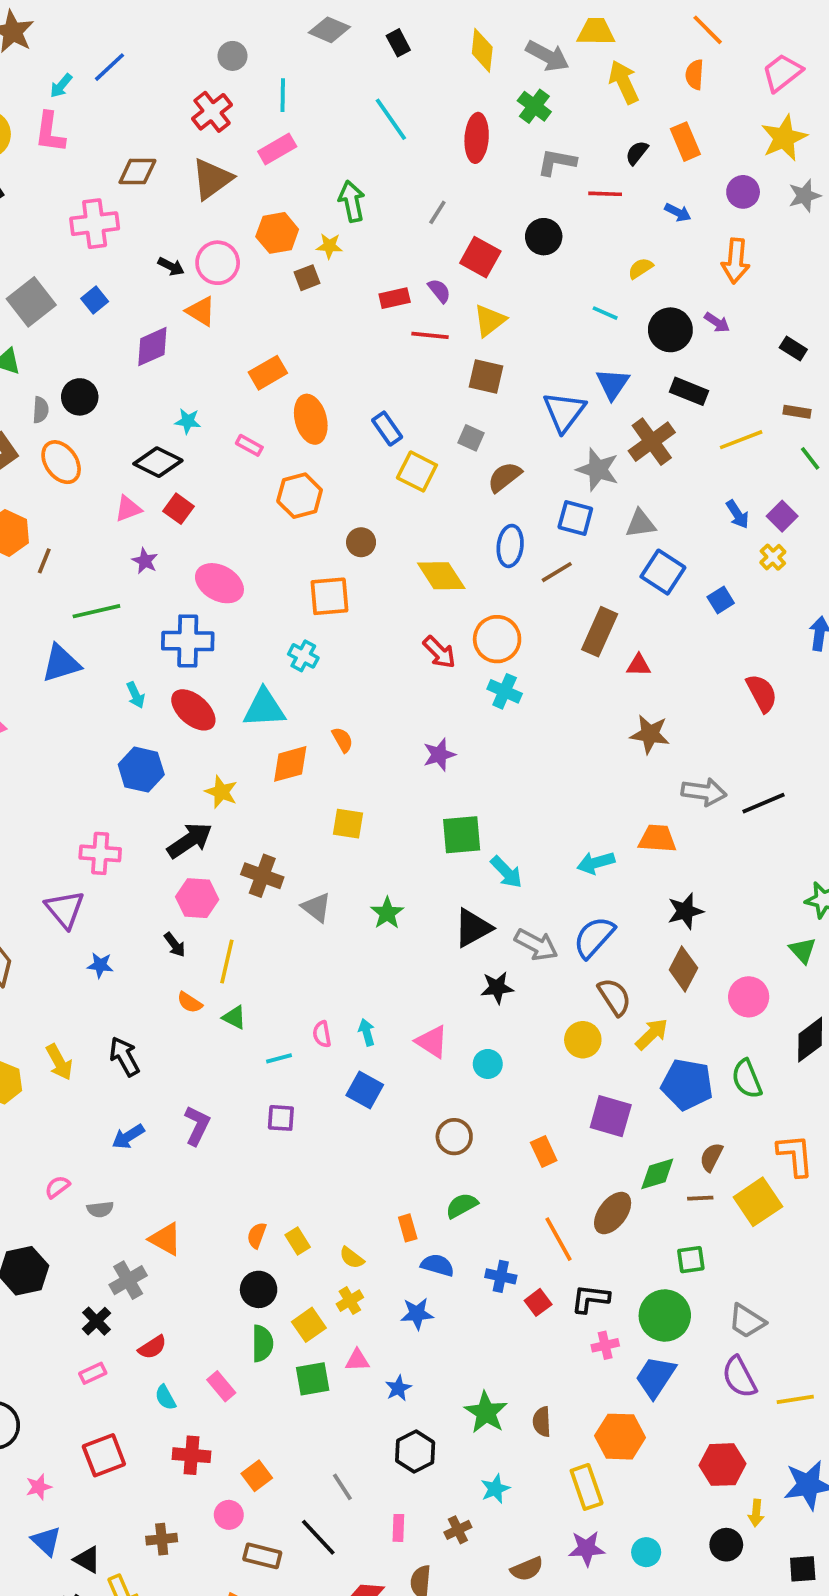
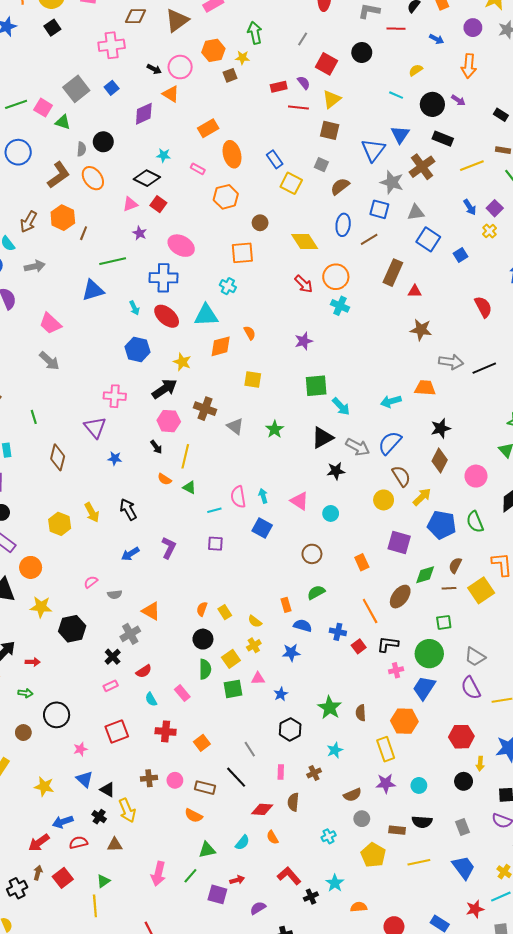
pink semicircle: (322, 1034) -> (238, 497), size x1.5
pink circle: (229, 1515) -> (175, 780), moved

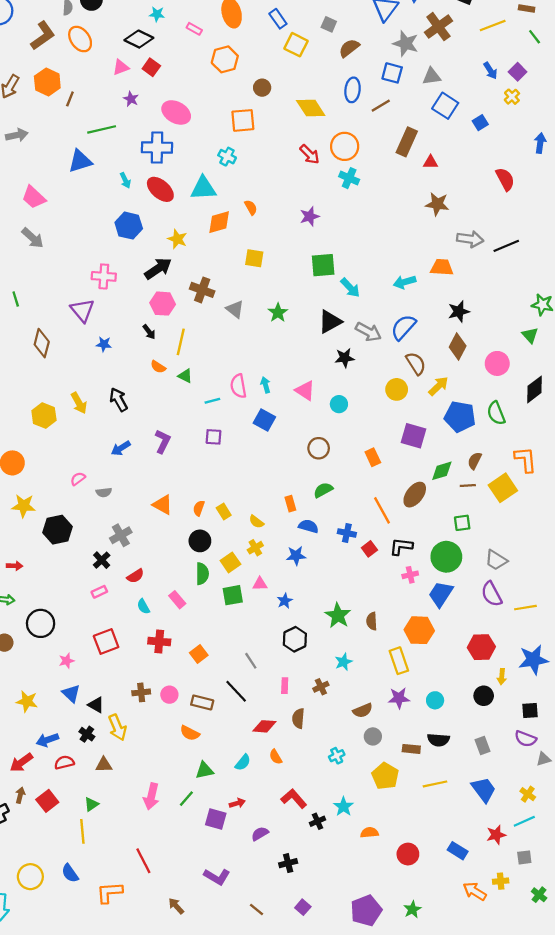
orange triangle: (151, 611) -> (163, 505), moved

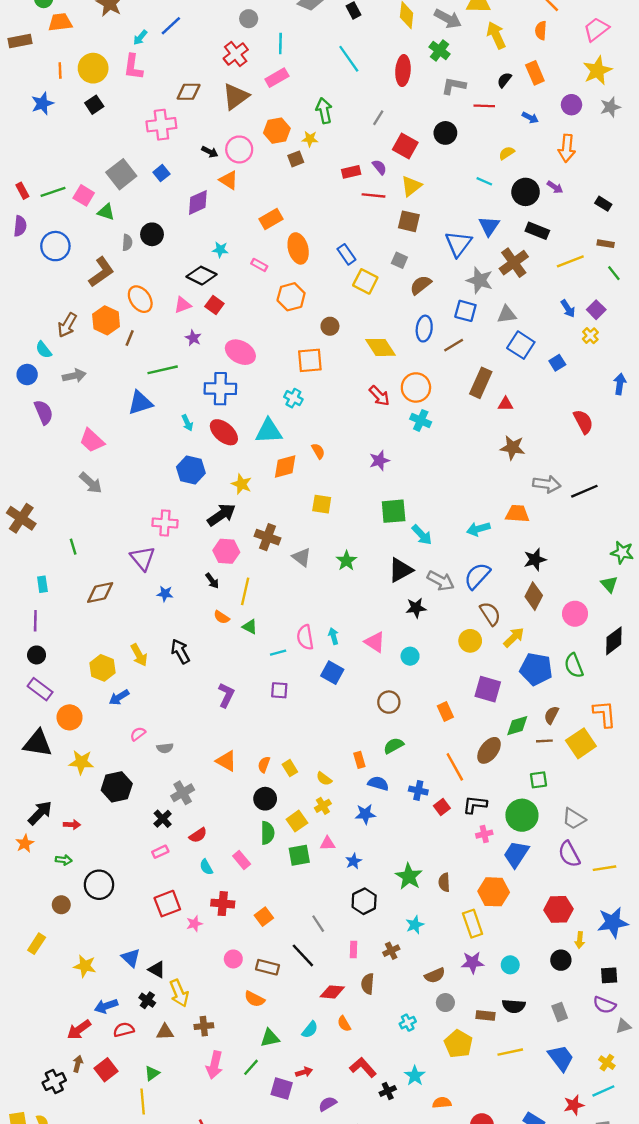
orange ellipse: (80, 39) -> (140, 299), moved
brown diamond: (42, 343) -> (100, 593), turned 64
blue arrow: (121, 448) -> (119, 697), moved
pink star: (67, 661) -> (194, 924), moved
brown cross: (141, 692) -> (204, 1026), moved

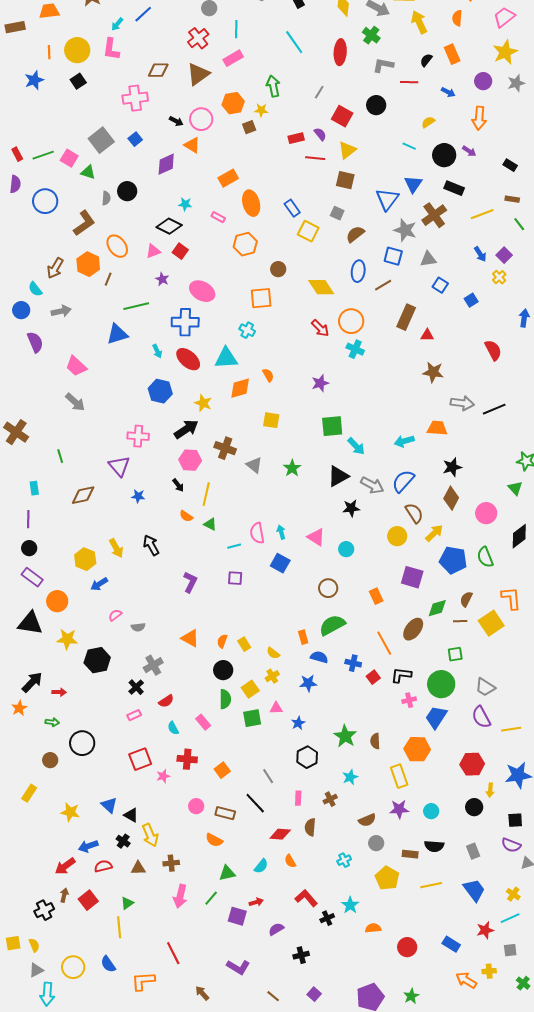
blue square: (521, 345) -> (440, 285), size x0.7
green semicircle: (394, 746) -> (332, 625), size x1.5

